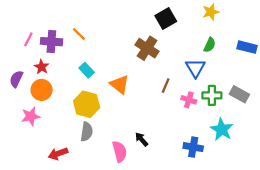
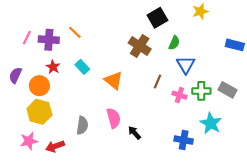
green semicircle: (210, 45) -> (174, 43), moved
red star: (42, 67) -> (53, 67), moved
yellow hexagon: (87, 104) -> (39, 112), moved
pink star: (31, 116) -> (29, 141), moved
pink semicircle: (120, 151) -> (114, 118), moved

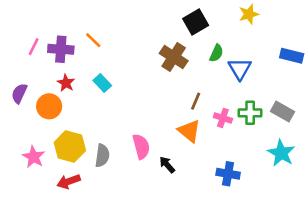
blue triangle: (186, 65) -> (240, 69), moved
orange triangle: (114, 80) -> (189, 131), moved
yellow hexagon: (39, 112) -> (70, 147), moved
cyan star: (211, 123) -> (281, 153), moved
pink star: (29, 141) -> (34, 157), moved, turned -30

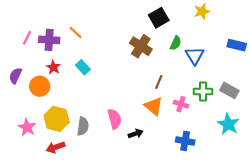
pink cross: (223, 118) -> (181, 104), moved
black arrow: (167, 165) -> (136, 134), turned 112

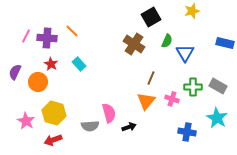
orange triangle: (153, 106) -> (146, 101), turned 30
gray semicircle: (83, 126) -> (90, 126), moved, turned 78
blue cross: (185, 141) -> (187, 132), moved

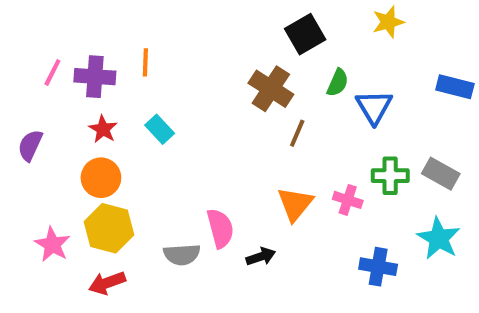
orange line: (72, 31) -> (145, 62), turned 48
brown line: (151, 78) -> (297, 133), moved
orange circle: (38, 82) -> (101, 178), moved

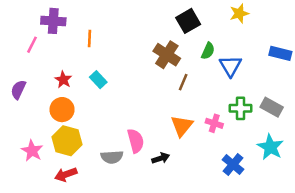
purple cross: (95, 77) -> (53, 21), moved
blue cross: (378, 267) -> (233, 164), turned 30

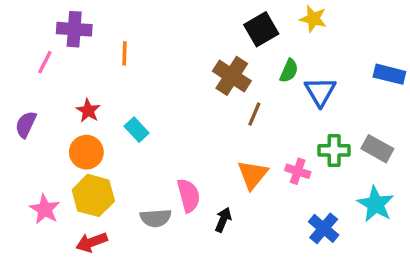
yellow star: (239, 13) -> (313, 19), moved, turned 30
cyan rectangle: (98, 80) -> (137, 130), moved
black arrow: (161, 158) -> (223, 220), turned -49

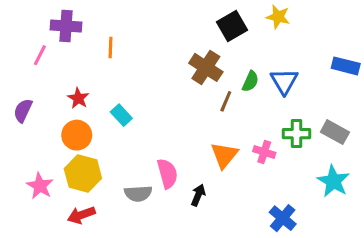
green semicircle: (289, 71) -> (250, 81), moved
blue cross: (324, 228) -> (283, 218), moved

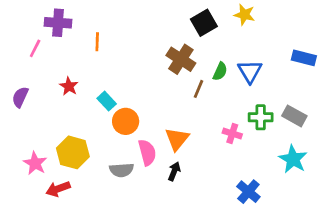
orange circle: (77, 135) -> (126, 121), moved
orange triangle: (224, 155) -> (177, 139), moved
red arrow: (81, 215) -> (58, 189), moved

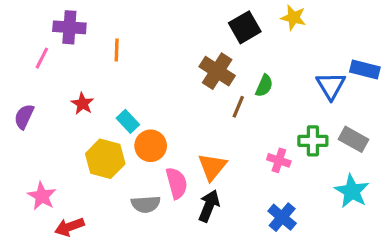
blue triangle: (250, 71) -> (331, 86), moved
yellow hexagon: (73, 152) -> (105, 159), moved
black arrow: (174, 171) -> (209, 206), size x1.4
blue cross: (248, 192) -> (282, 217), moved

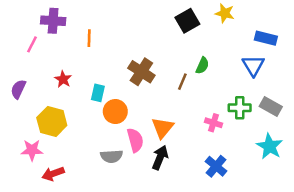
blue rectangle: (365, 69) -> (266, 38), moved
brown cross: (217, 71) -> (141, 72), moved
cyan rectangle: (128, 121) -> (98, 93), turned 56
yellow hexagon: (105, 159) -> (52, 121), moved
pink star: (42, 196) -> (32, 150), turned -30

